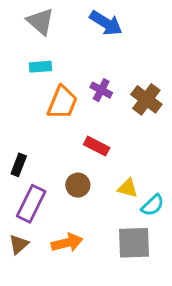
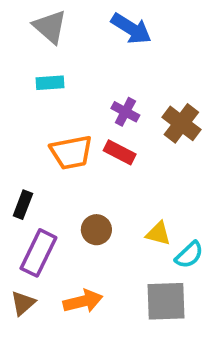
orange trapezoid: (62, 102) -> (71, 152), moved, turned 57
red rectangle: (97, 146) -> (120, 152), moved

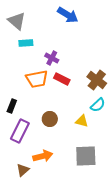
gray triangle: (50, 27) -> (17, 21), moved
purple cross: (125, 112) -> (52, 58), moved
brown cross: (181, 123) -> (97, 80), moved
cyan semicircle: (189, 255) -> (98, 105), moved
brown triangle: (23, 303) -> (23, 170), moved

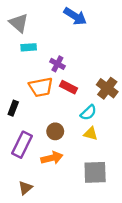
cyan semicircle: (98, 105) -> (88, 113), moved
black rectangle: (12, 106) -> (13, 108), moved
orange arrow: (43, 156) -> (52, 158), moved

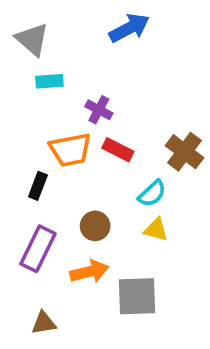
blue arrow: (75, 16) -> (129, 28), turned -60
black rectangle: (13, 108) -> (38, 186), moved
gray square: (95, 172) -> (137, 296), moved
brown triangle: (25, 188) -> (44, 323), turned 32

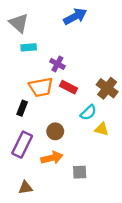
yellow triangle: (156, 230) -> (102, 129), moved
gray square: (137, 296) -> (80, 172), size x0.6

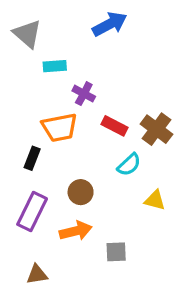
cyan rectangle: (29, 47) -> (55, 66), moved
red rectangle: (68, 87) -> (114, 126), moved
yellow triangle: (102, 129) -> (155, 200), moved

